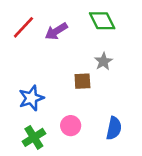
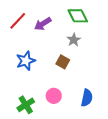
gray star: (103, 61) -> (74, 40), moved
brown square: (82, 81) -> (63, 62), turned 32
blue star: (31, 98) -> (26, 61), moved

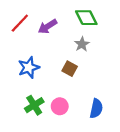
green cross: (26, 105) -> (34, 105), moved

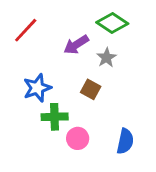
green diamond: (86, 18) -> (112, 23), turned -30
purple arrow: (48, 26) -> (76, 45), moved
green cross: (34, 105) -> (55, 117), moved, turned 30

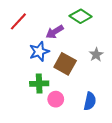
gray star: (106, 58) -> (96, 55), moved
blue star: (37, 88) -> (39, 51), moved
brown square: (91, 89) -> (65, 64), size x1.5

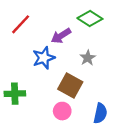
gray star: (96, 55) -> (88, 58), moved
brown square: (65, 64) -> (70, 86), moved
green cross: (39, 84) -> (15, 94), moved

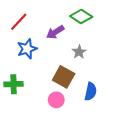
blue star: (44, 58) -> (27, 49), moved
blue semicircle: (100, 113) -> (91, 92), moved

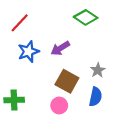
purple arrow: (55, 32) -> (60, 48), moved
gray star: (79, 52) -> (98, 70), moved
green cross: (14, 84) -> (14, 100), moved

